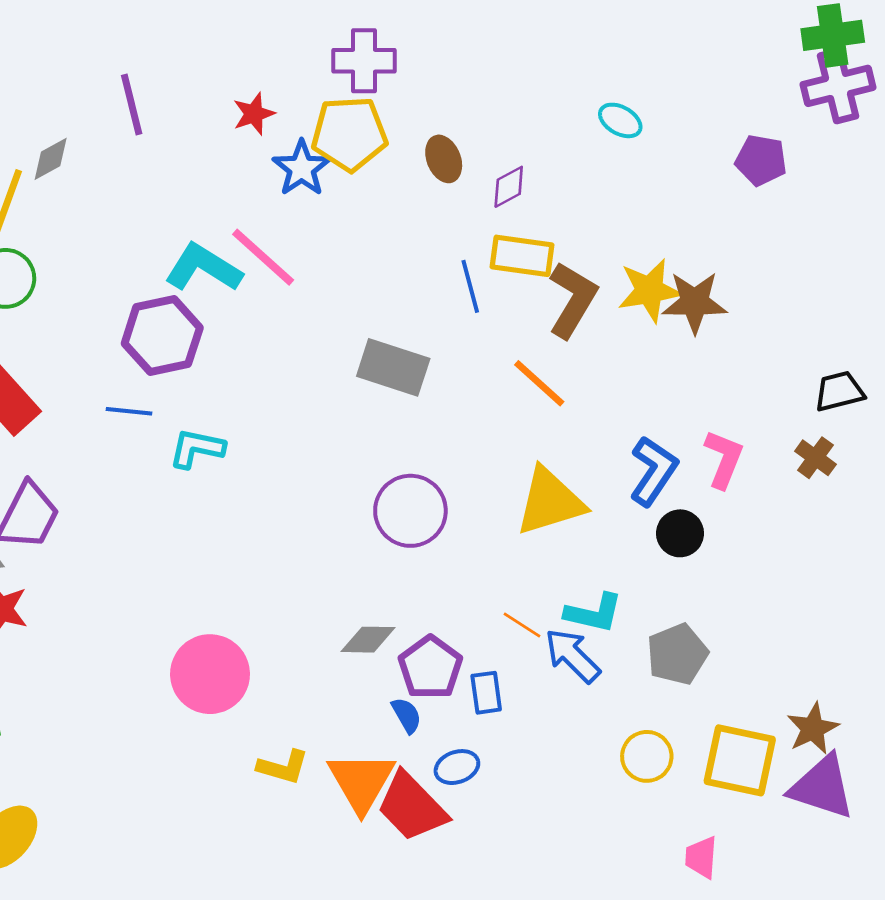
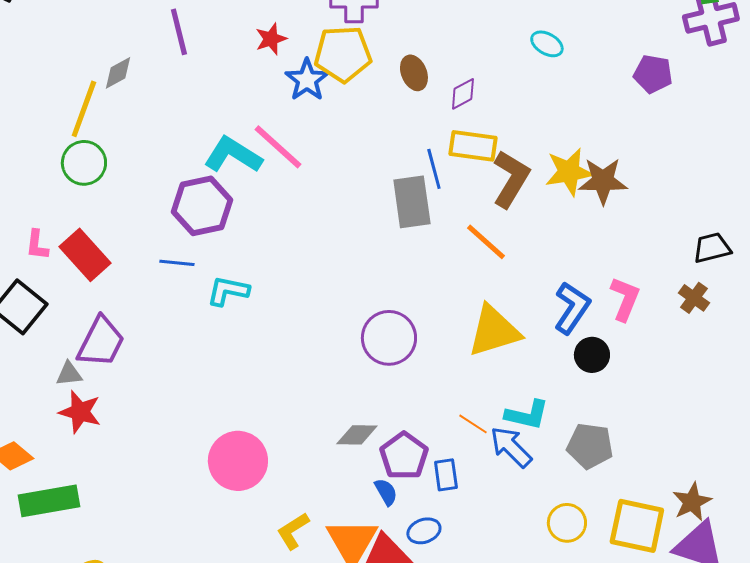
gray rectangle: (393, 367) -> (412, 202), moved, turned 64
gray pentagon: (677, 654) -> (590, 446), turned 30
yellow L-shape: (283, 767) -> (293, 531), turned 132

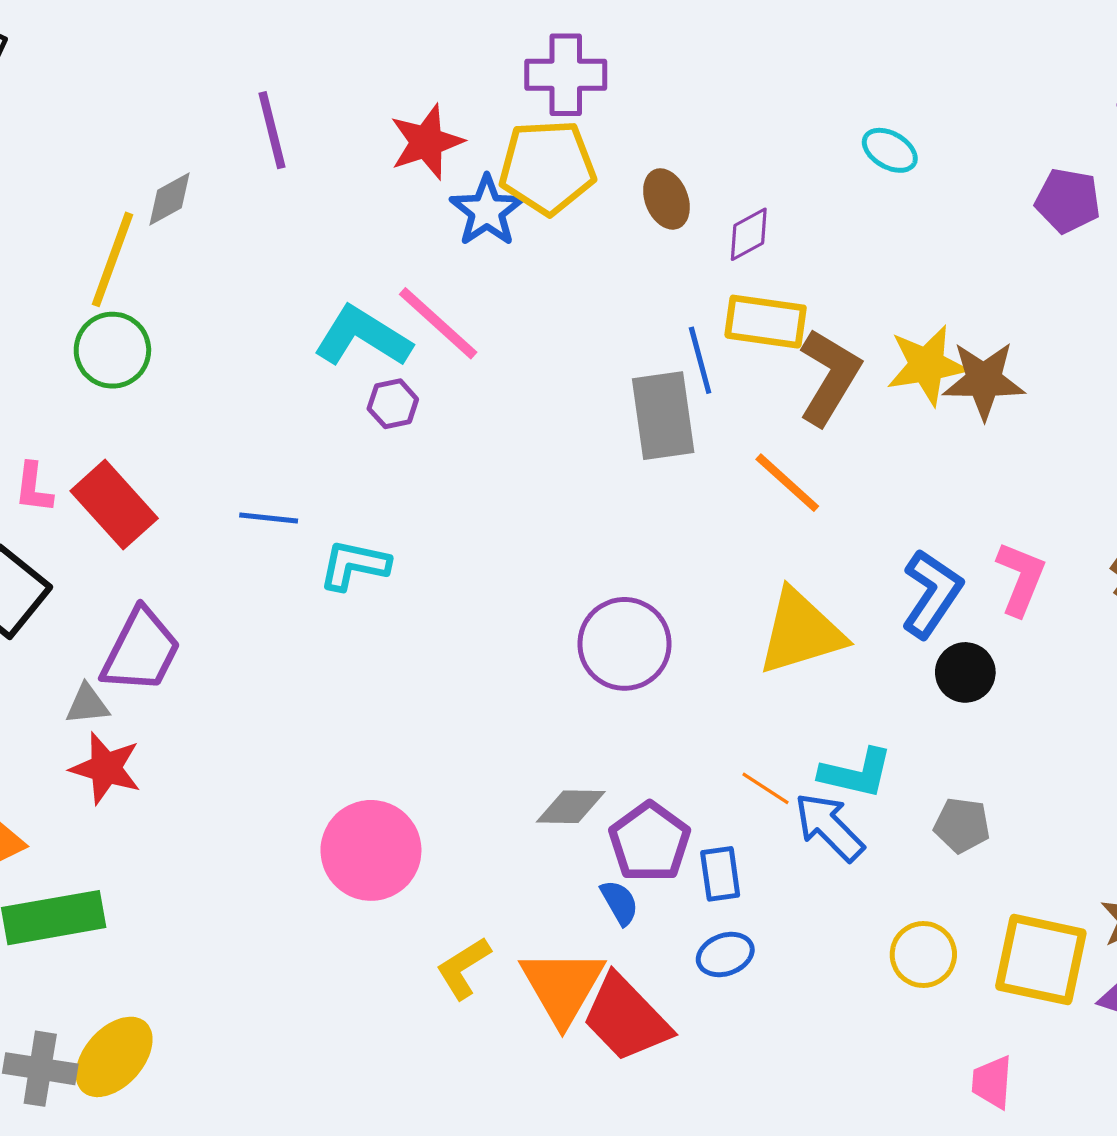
red star: (271, 39) -> (426, 142), size x1.4
purple hexagon: (202, 206) -> (393, 404), moved, size x0.5
gray pentagon: (590, 446) -> (962, 825), size x0.7
blue ellipse: (424, 531) -> (725, 954), moved

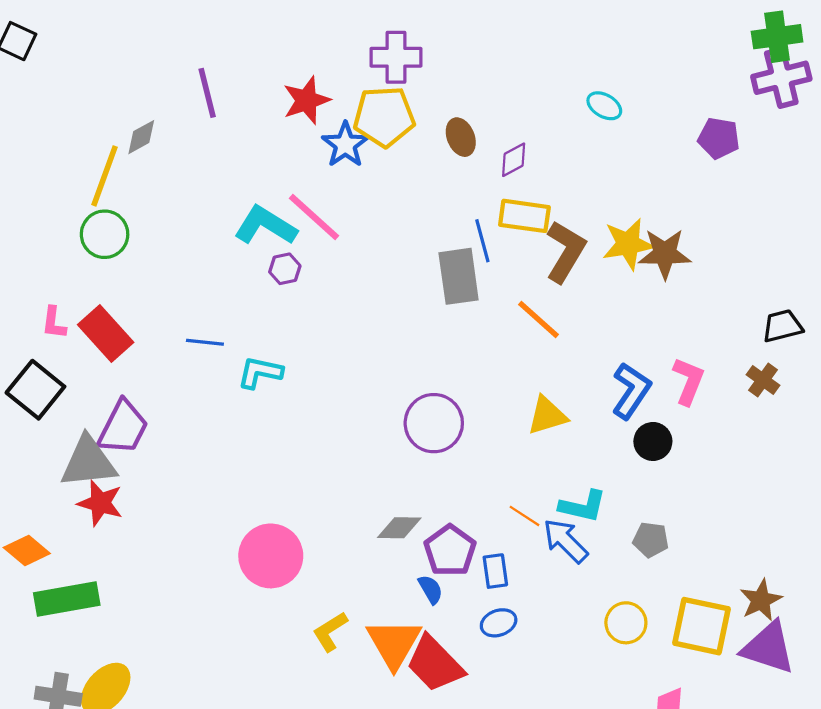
yellow triangle: (801, 632) -> (547, 416), size x0.7
gray triangle: (87, 704) -> (88, 462), size x2.0

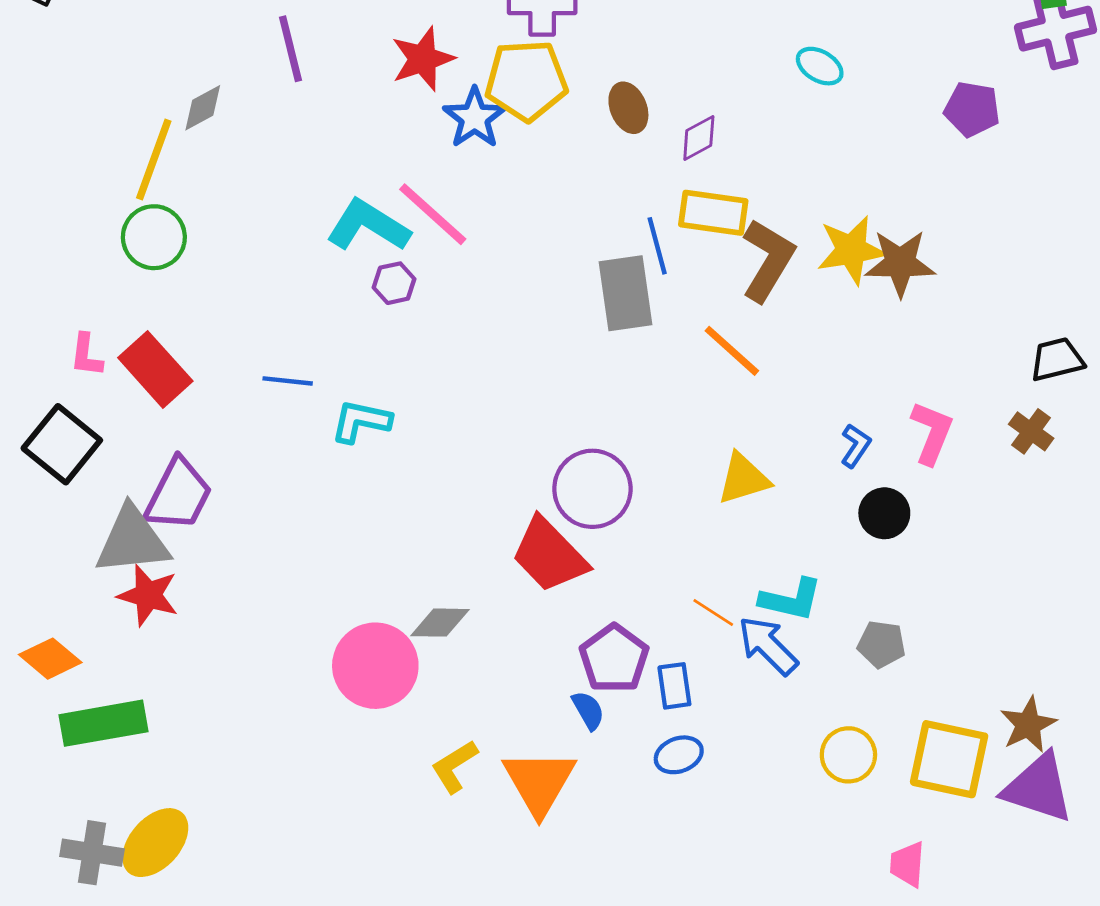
blue L-shape: (631, 391) -> (856, 446), size x0.6
gray diamond: (399, 528) -> (440, 623), moved
red trapezoid: (435, 664) -> (549, 555), moved

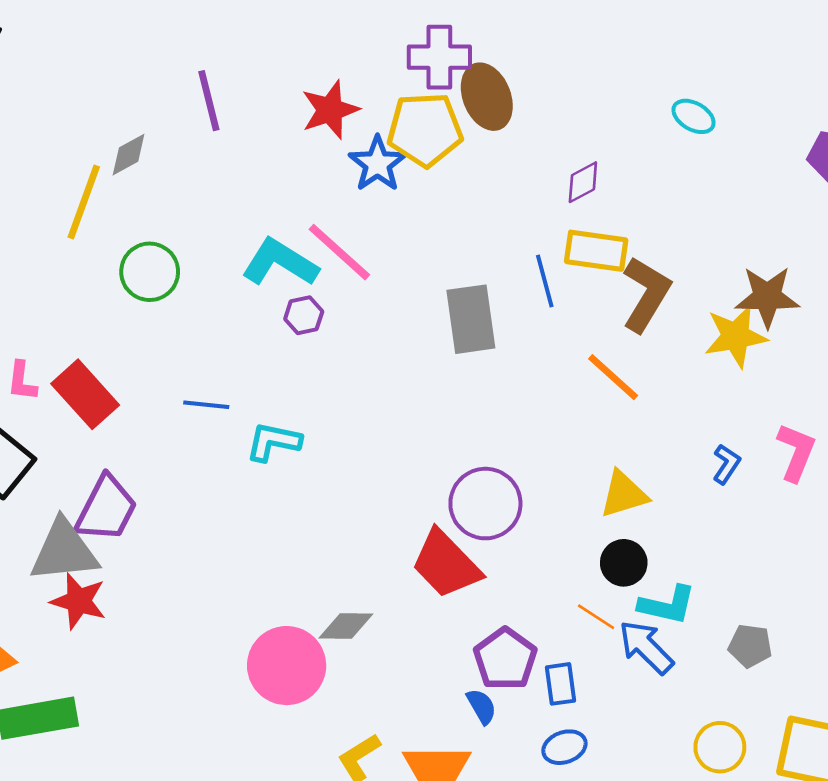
brown ellipse: (628, 108) -> (487, 97), moved, size x1.4
green circle: (154, 237) -> (150, 272), moved
yellow star: (851, 250) -> (736, 336), moved
gray rectangle: (626, 293) -> (471, 319), moved
black circle: (884, 513) -> (624, 563), moved

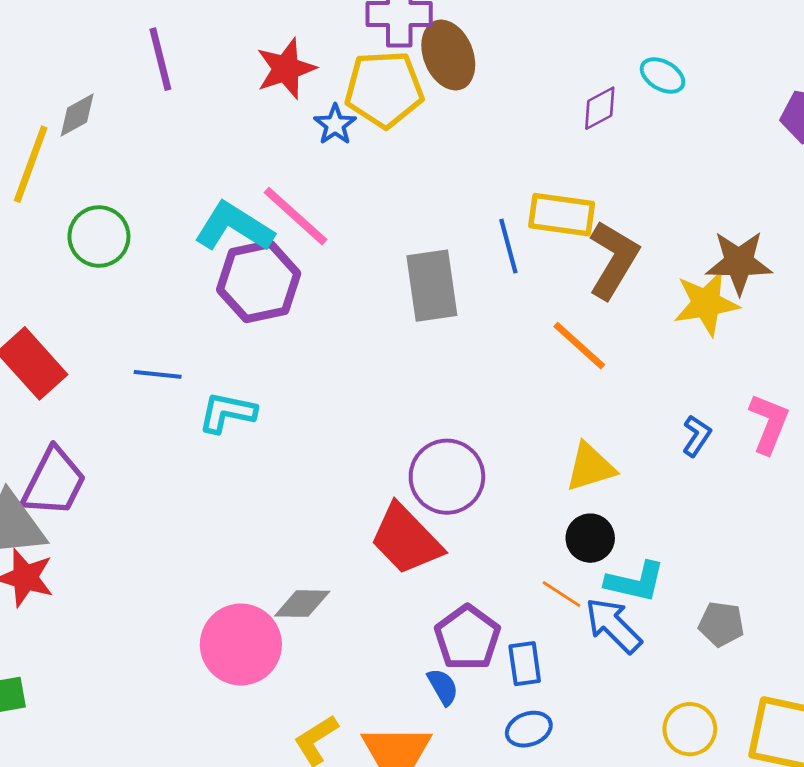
blue star: (377, 164) -> (335, 125), size x0.7
purple diamond: (583, 182) -> (600, 108), moved
purple hexagon: (304, 315) -> (259, 282), size x2.0

